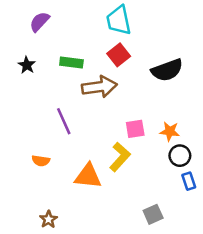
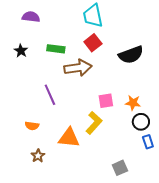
purple semicircle: (40, 22) -> (31, 17), turned 54
brown star: (48, 219) -> (38, 156), moved

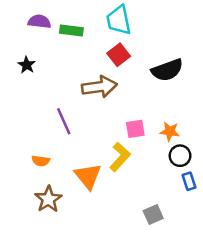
green rectangle: (56, 49) -> (71, 30), moved
orange triangle: (69, 138) -> (88, 176), turned 45
brown star: (38, 156) -> (48, 199), size x1.5

